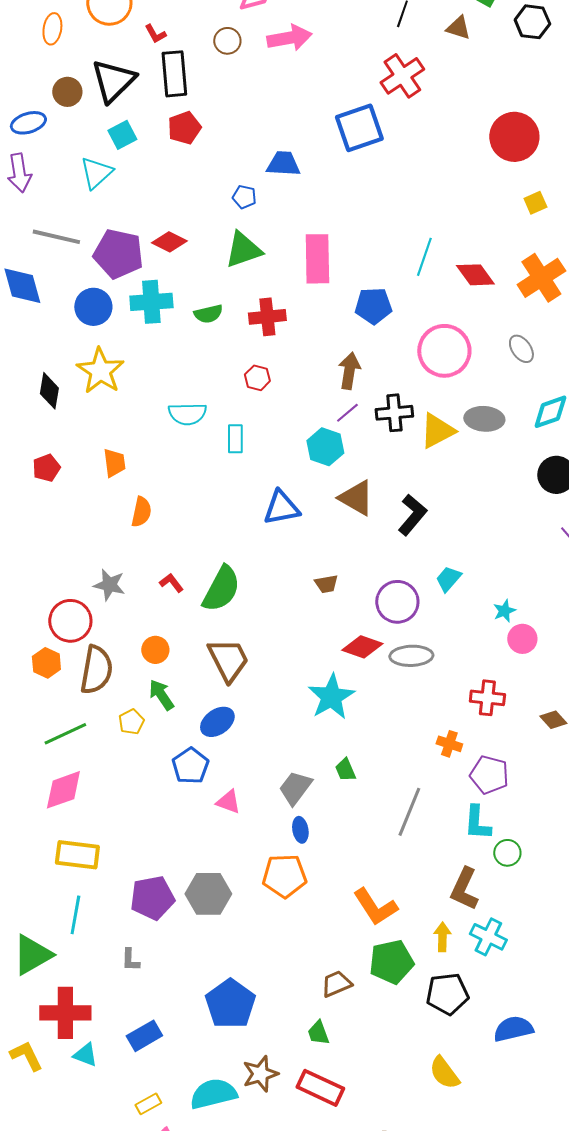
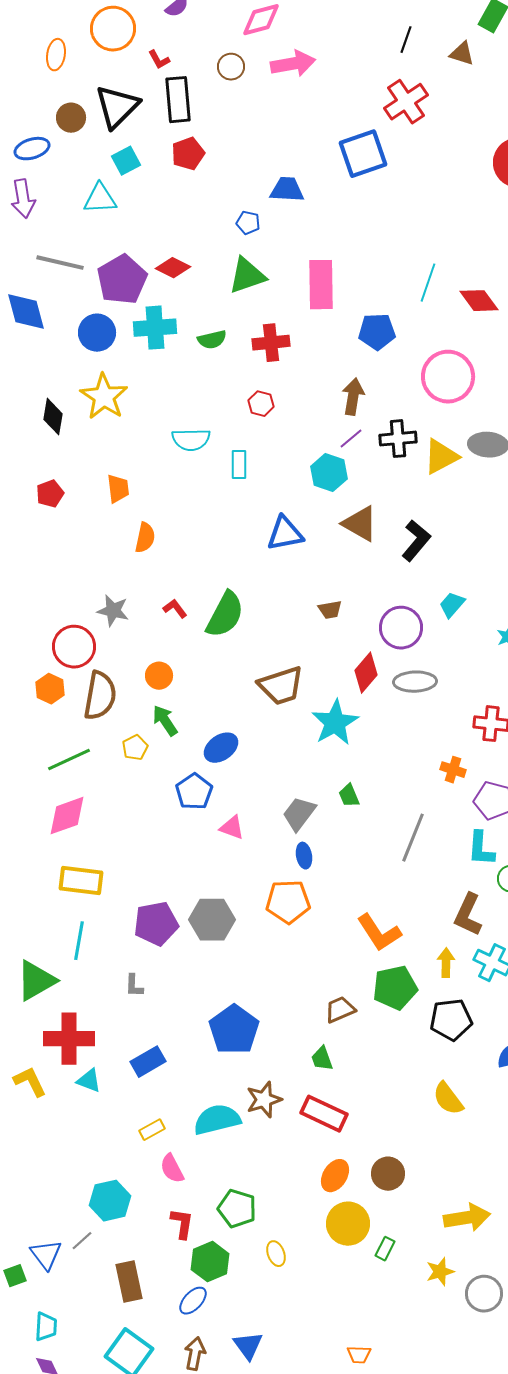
cyan triangle: (96, 173) -> (100, 199), turned 39
purple pentagon: (118, 254) -> (122, 280), turned 30
red diamond: (362, 647) -> (366, 673), turned -69
brown trapezoid: (228, 660) -> (281, 686), moved, turned 99

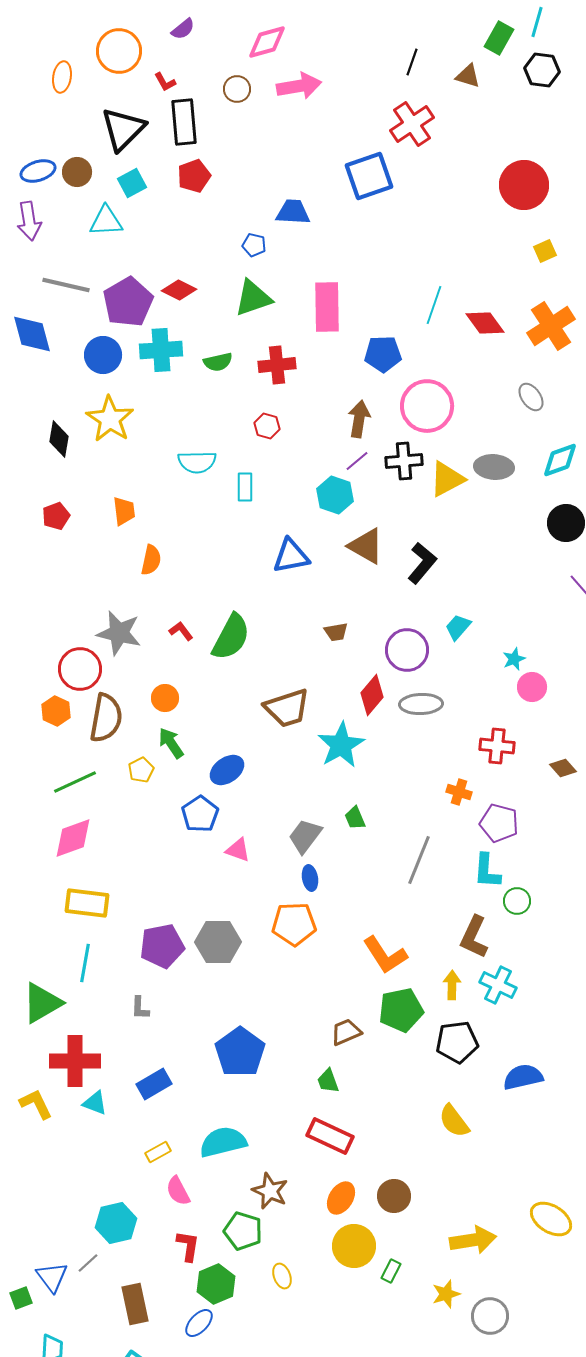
brown circle: (71, 118) -> (77, 172), moved
pink circle: (448, 377) -> (427, 406), moved
gray star: (113, 611) -> (119, 633), size x1.4
brown star: (264, 1100) -> (270, 1191), moved, turned -30

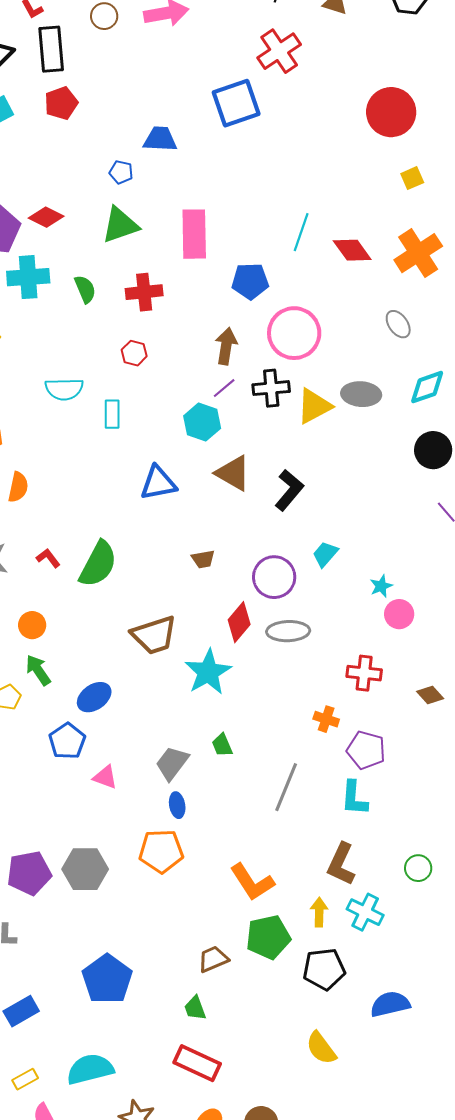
green semicircle: (218, 362) -> (85, 289), turned -100
green circle: (517, 901) -> (418, 868), moved

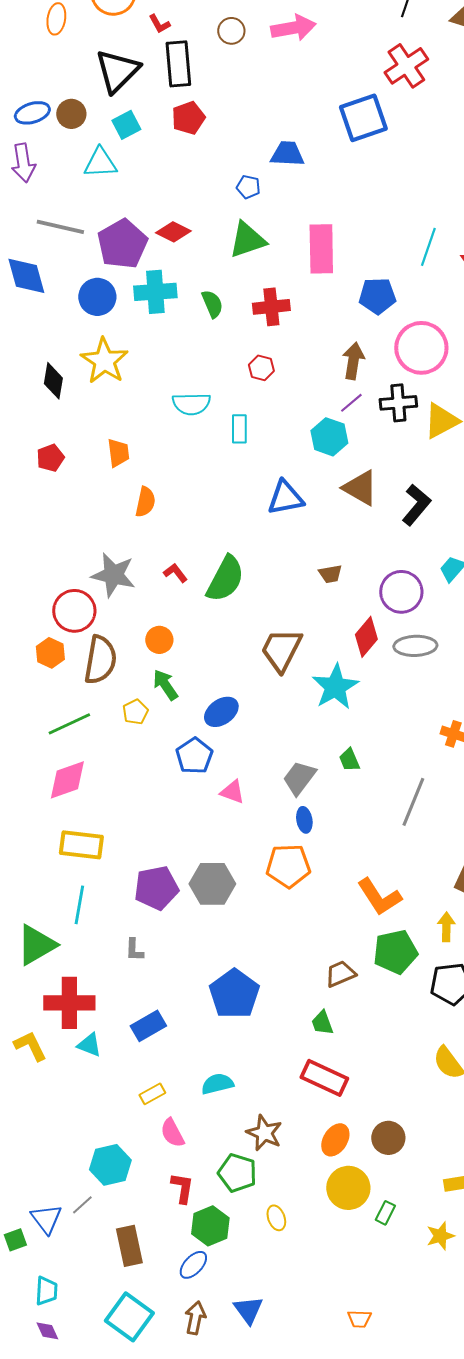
brown trapezoid: (154, 635) -> (281, 650), turned 135
cyan semicircle: (90, 1069) -> (217, 1084), size x0.7

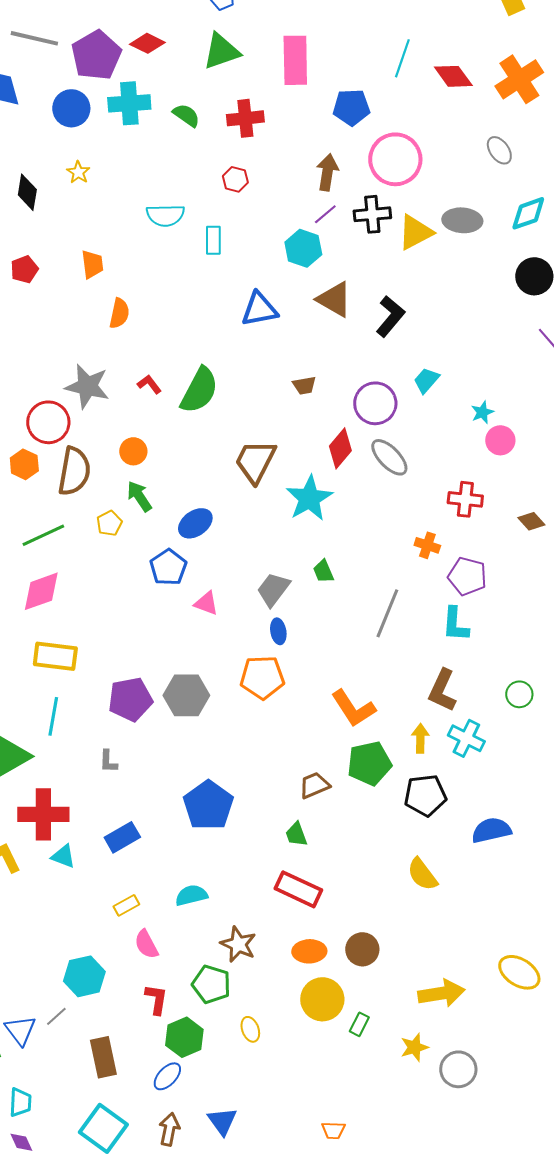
green semicircle: (212, 304) -> (186, 115), turned -32
yellow star: (104, 361) -> (78, 172), size x0.5
gray ellipse: (415, 646) -> (389, 457), turned 48
orange ellipse: (335, 1140) -> (309, 951), turned 56

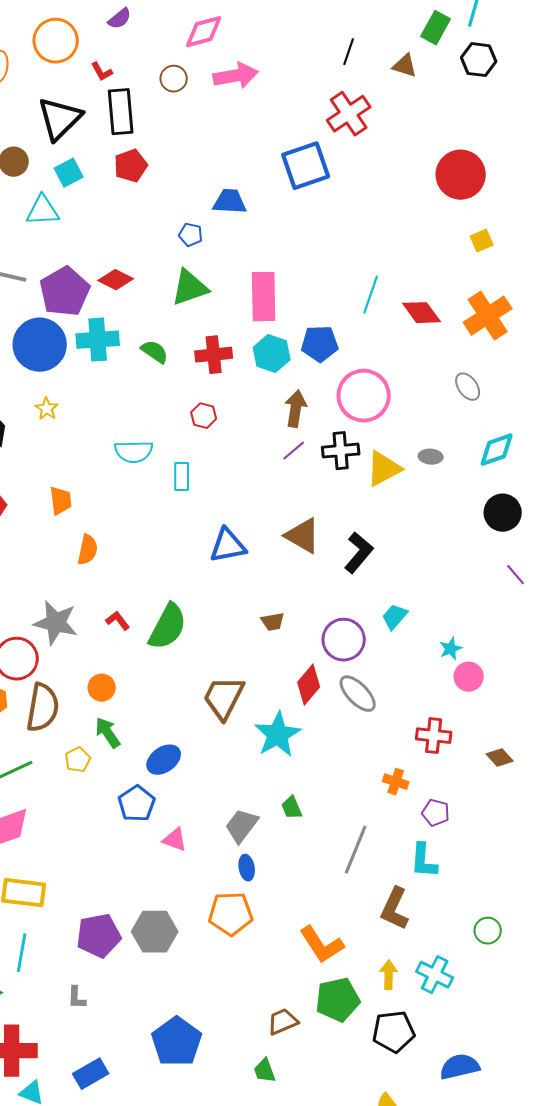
blue circle: (71, 108) -> (40, 345), size x1.4
gray ellipse: (462, 220) -> (431, 457), size x0.6
cyan hexagon: (303, 248) -> (272, 354), moved
purple pentagon: (467, 576) -> (436, 813), size x0.7
brown L-shape: (442, 690) -> (395, 909), moved

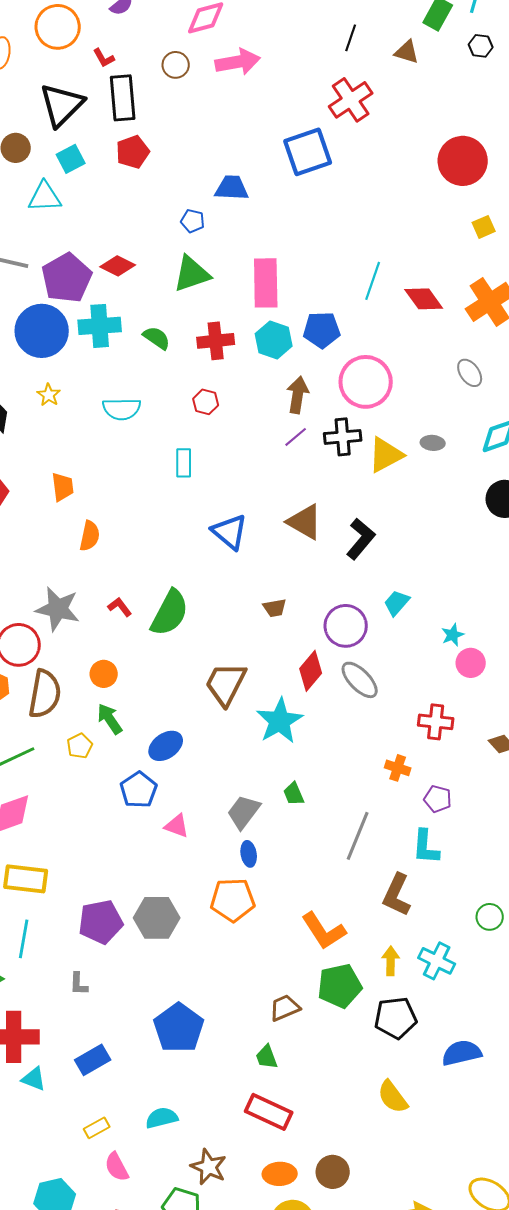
black hexagon: (479, 60) -> (481, 46), size x0.7
cyan semicircle: (134, 452) -> (122, 409), moved
blue triangle: (228, 546) -> (230, 532), turned 51

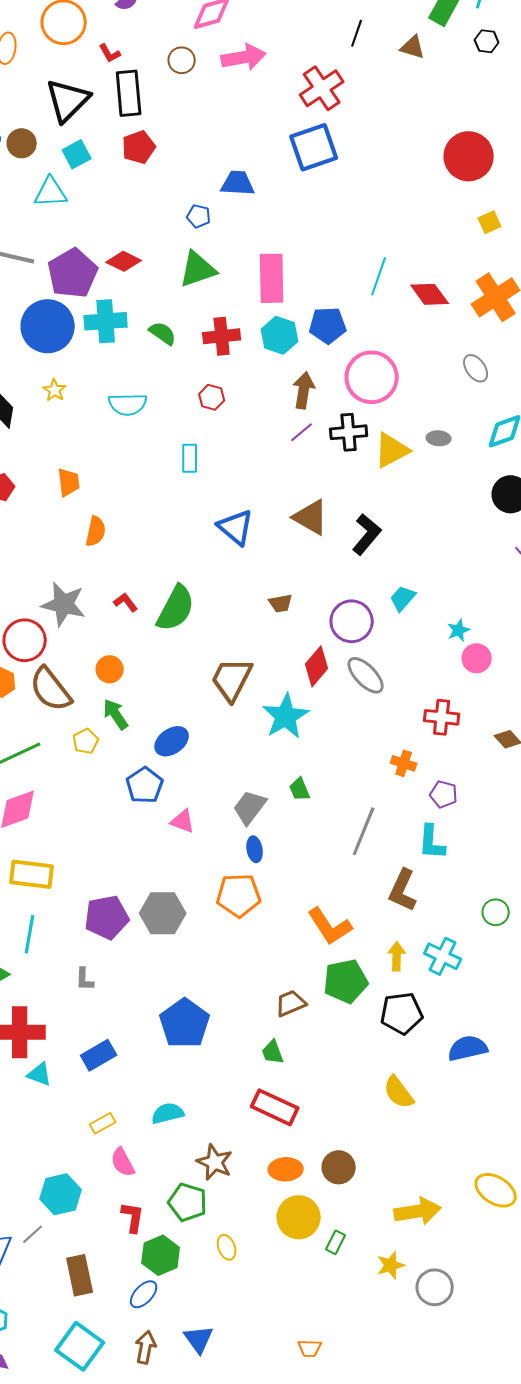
red cross: (351, 100) -> (322, 88), moved
brown semicircle: (45, 694) -> (51, 689), turned 132

